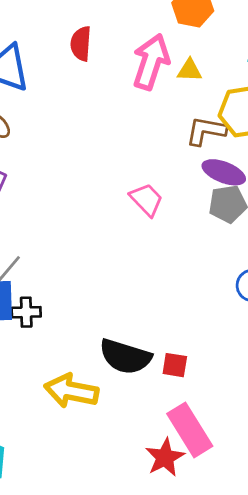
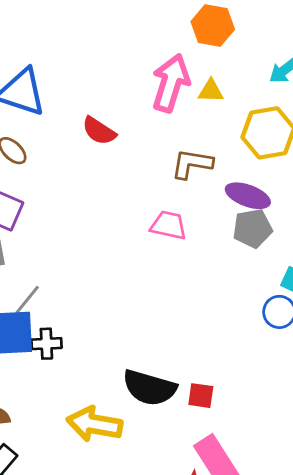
red semicircle: (81, 44) -> (99, 131), moved, turned -60
brown L-shape: (206, 131) -> (192, 164), moved
pink trapezoid: (146, 200) -> (169, 225), turned -33

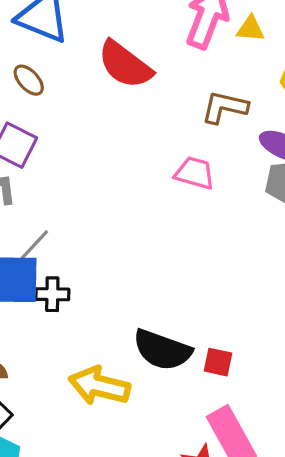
red semicircle: (99, 131) -> (125, 65), size x1.5

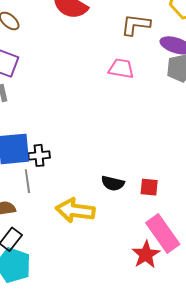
gray line: (34, 245) -> (27, 181), moved, turned -45
black semicircle: (162, 350) -> (113, 183), size x0.6

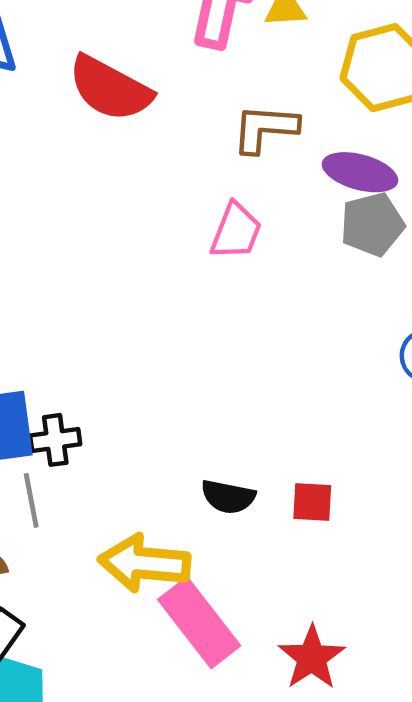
pink trapezoid: (121, 69) -> (236, 231), turned 104
pink rectangle: (163, 233) -> (199, 623), moved

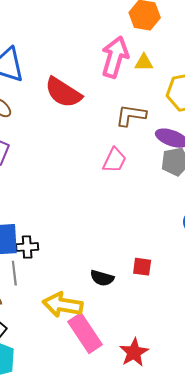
red square: (312, 502) -> (142, 267), moved

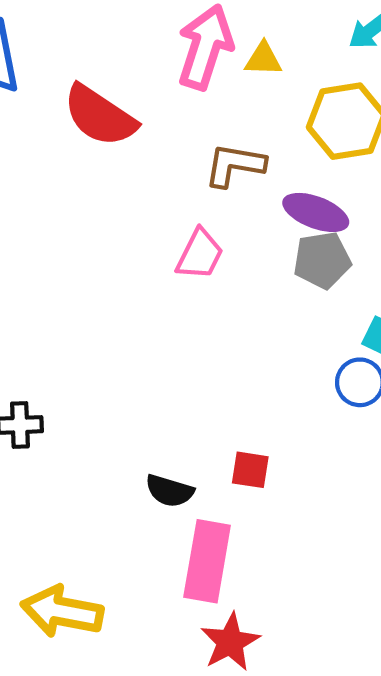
yellow arrow: (63, 305) -> (62, 611), moved
pink rectangle: (85, 333) -> (207, 561), moved, turned 42

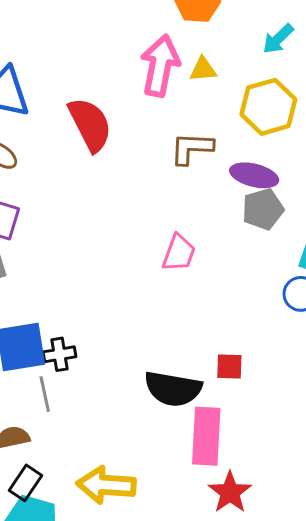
red semicircle: (100, 116) -> (90, 124), turned -144
pink trapezoid: (200, 254) -> (179, 253), moved
black semicircle: (169, 491) -> (173, 389), size x1.6

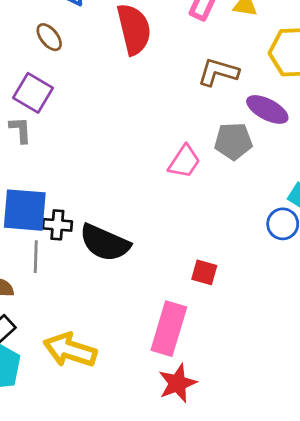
gray pentagon: (263, 209) -> (233, 141), moved
black semicircle: (173, 389) -> (105, 243), moved

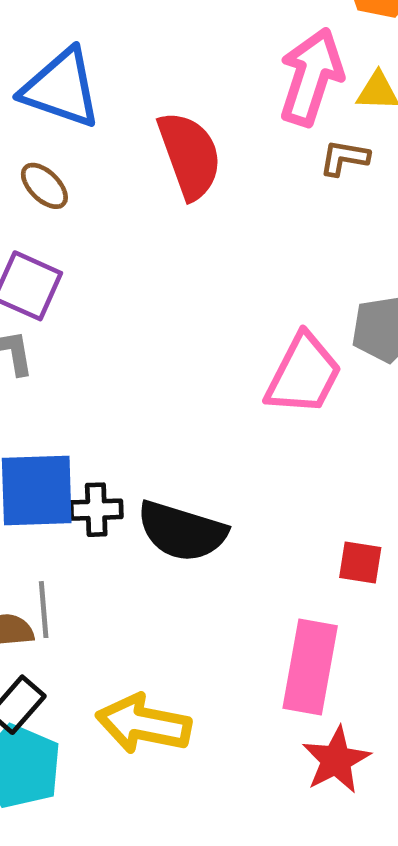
brown L-shape: (218, 72) -> (344, 158), moved, size x0.7
pink trapezoid: (184, 161) -> (303, 374), size x1.4
gray line: (36, 257) -> (44, 610), moved

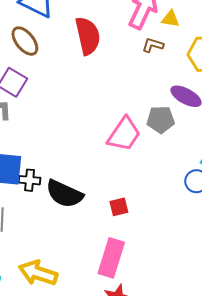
brown ellipse: (44, 186) -> (25, 41), size x1.4
red square: (360, 562) -> (119, 207), moved, turned -30

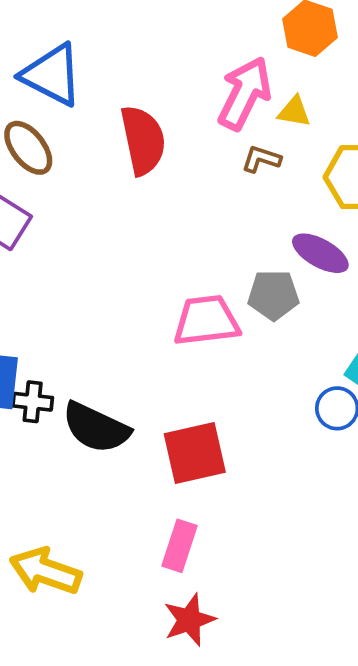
pink trapezoid: (124, 134) -> (206, 321), turned -132
red square: (119, 207) -> (195, 453), size x1.8
pink rectangle: (111, 258) -> (179, 546), size x0.7

